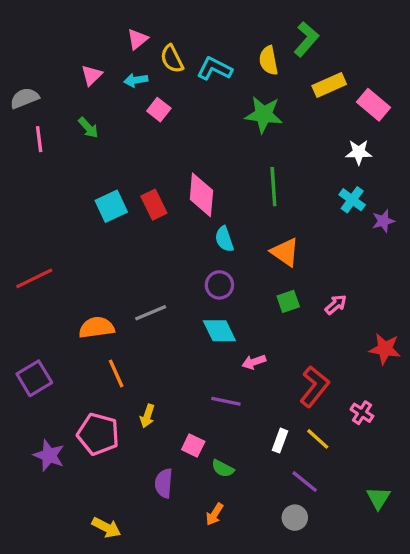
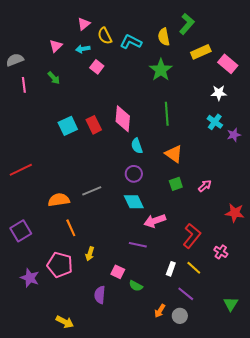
green star: (264, 115) -> (161, 70), turned 30
pink arrow: (254, 362) -> (155, 221), size x1.5
orange arrow: (215, 514) -> (160, 311), moved

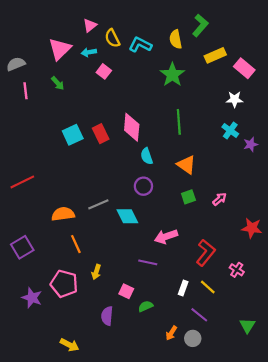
pink triangle: (56, 46) -> (60, 49), size x1.6
cyan diamond: (134, 202) -> (127, 216), moved
green semicircle: (136, 286) -> (146, 306), turned 128

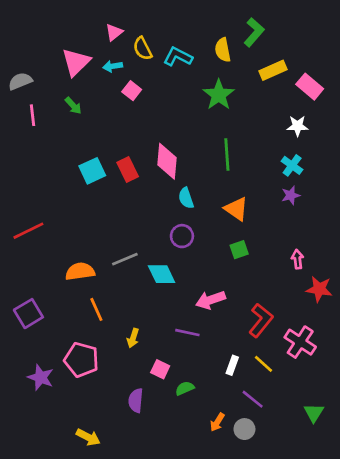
purple star: (251, 144) -> (291, 195), moved
pink arrow: (220, 199) -> (297, 259), moved, turned -56
pink cross: (237, 270) -> (300, 342), size x1.6
yellow arrow: (96, 272) -> (133, 338), moved

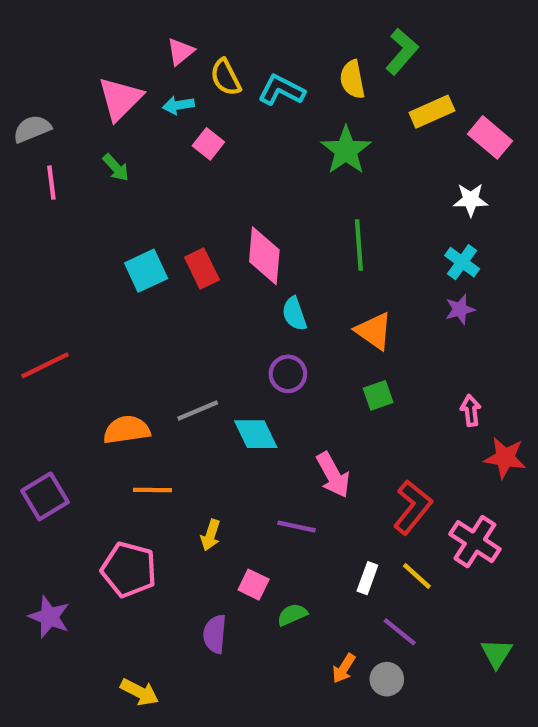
pink arrow: (210, 300) -> (333, 475), turned -100
orange line: (96, 309) -> (152, 490), turned -65
purple star: (41, 377) -> (49, 617), moved

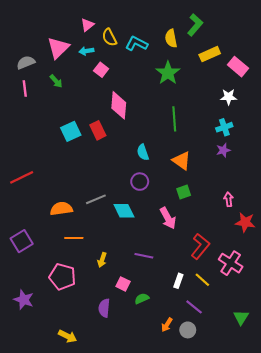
gray semicircle: (32, 129) -> (26, 62), moved
pink diamond: (264, 256) -> (119, 105), moved
cyan cross: (462, 262) -> (224, 127), turned 35
pink arrow: (333, 475) -> (168, 218), moved

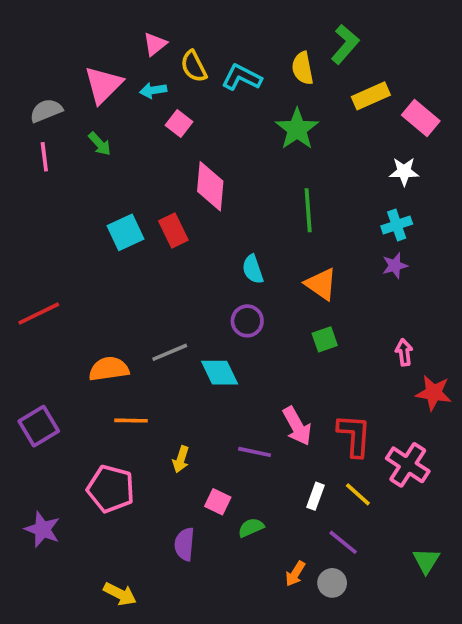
pink arrow: (168, 218) -> (297, 426), moved
red L-shape: (200, 246) -> (354, 435), turned -35

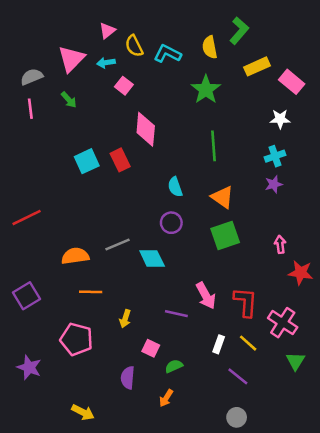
green square: (325, 339) -> (225, 236), size x1.6
green triangle: (426, 561) -> (295, 361), moved
orange arrow: (295, 574) -> (166, 398), moved
gray circle: (332, 583) -> (237, 417), moved

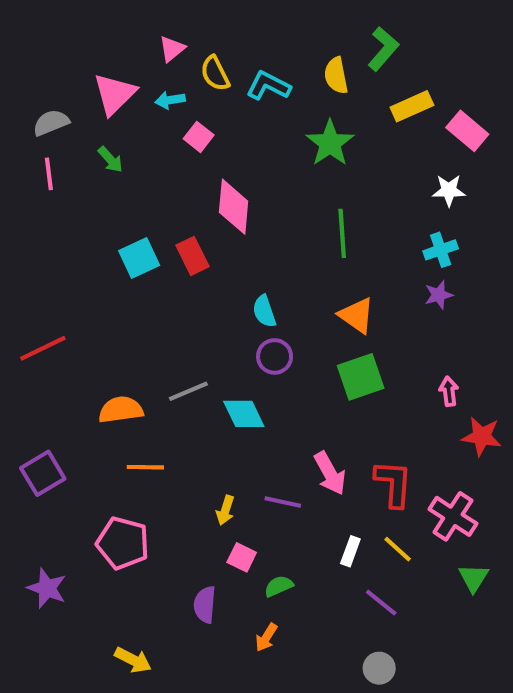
cyan semicircle: (175, 187) -> (264, 311), moved
yellow arrow: (125, 319) -> (225, 510), moved

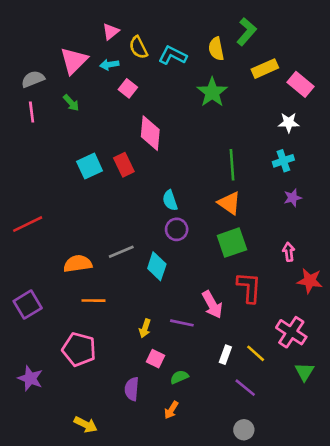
green line: (342, 233) -> (232, 165), moved
purple star: (439, 295) -> (293, 198), moved
cyan diamond: (244, 414) -> (157, 266), turned 44
red L-shape: (393, 484) -> (249, 287), moved

